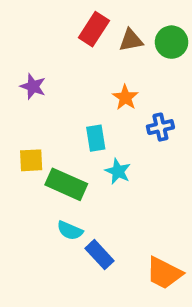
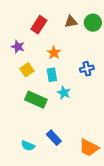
red rectangle: (94, 29) -> (39, 25), moved
orange star: (125, 97) -> (54, 53), moved
yellow square: (31, 160) -> (27, 70), moved, turned -32
cyan semicircle: (70, 230) -> (28, 146), moved

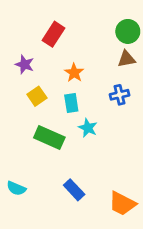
brown triangle: (71, 22) -> (126, 59), moved
cyan semicircle: (28, 146) -> (16, 188), moved

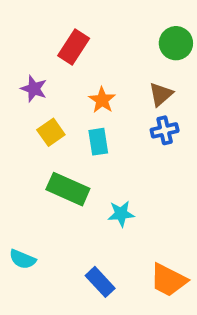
brown triangle: (126, 59) -> (161, 94), moved, turned -30
cyan star: (88, 128) -> (121, 214), moved, turned -30
blue rectangle: (74, 190) -> (100, 282), moved

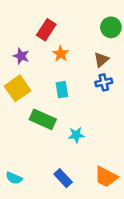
orange star: (102, 100) -> (61, 54), moved
yellow square: (51, 132) -> (18, 88), moved, size x1.5
cyan semicircle: (22, 259) -> (14, 178), moved

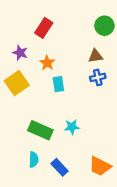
orange star: (61, 54) -> (47, 63), moved
brown triangle: (101, 60) -> (95, 56), turned 32
green rectangle: (43, 119) -> (40, 130), moved
cyan semicircle: (14, 178) -> (34, 159), moved, turned -112

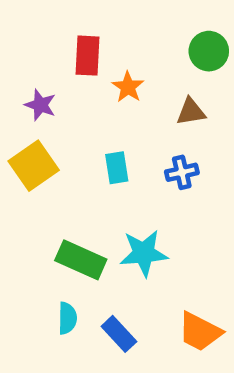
red rectangle: (44, 28) -> (88, 56), turned -30
orange star: (47, 63) -> (128, 87), moved
blue cross: (98, 77) -> (182, 172), moved
cyan star: (72, 127) -> (144, 253), size x1.5

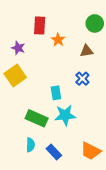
cyan rectangle: (117, 168) -> (56, 93), moved
blue cross: (182, 172) -> (82, 79), turned -32

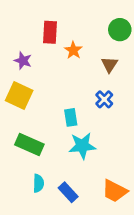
brown triangle: (87, 51) -> (109, 64), turned -48
yellow square: (15, 75) -> (19, 95), turned -30
green rectangle: (37, 118) -> (29, 145), moved

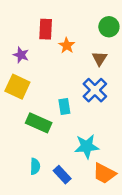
blue cross: (104, 99) -> (95, 90), size x1.5
green rectangle: (29, 145) -> (39, 123), moved
cyan star: (82, 146) -> (87, 146), moved

